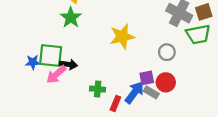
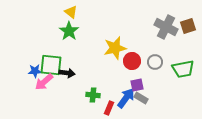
green trapezoid: (198, 34) -> (183, 69), moved
pink arrow: (56, 75) -> (44, 82), moved
red circle: (166, 82) -> (132, 61), moved

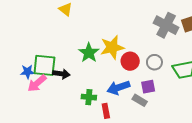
green star: (69, 31) -> (89, 53), moved
purple square: (137, 85) -> (148, 87), moved
blue arrow: (126, 98) -> (118, 88), moved, turned -145
red rectangle: (109, 108) -> (106, 111), turned -32

